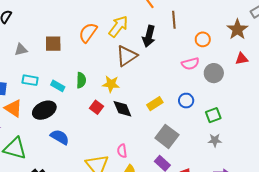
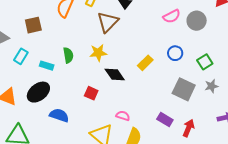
cyan rectangle: (30, 80) -> (21, 56), moved, turned -56
red square: (97, 107) -> (91, 93), moved
gray square: (167, 136) -> (184, 89), moved
pink semicircle: (122, 151) -> (123, 116), turned 128

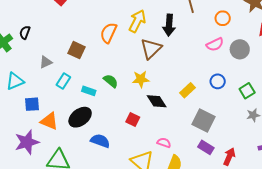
brown square: (33, 25) -> (77, 50), turned 36
green semicircle: (68, 55) -> (111, 81), turned -42
gray square: (184, 89) -> (203, 121), moved

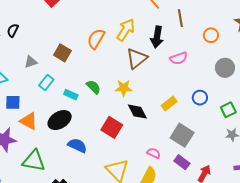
pink semicircle: (215, 44) -> (179, 58), moved
red square: (133, 119) -> (112, 127), size x1.5
pink semicircle: (164, 143) -> (154, 153), moved

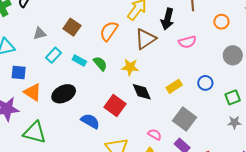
orange semicircle: (96, 39) -> (109, 31), moved
cyan rectangle: (71, 95) -> (79, 61), moved
blue semicircle: (77, 145) -> (90, 121), moved

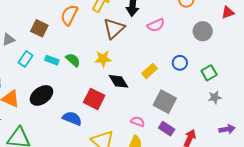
orange semicircle: (109, 31) -> (69, 15), moved

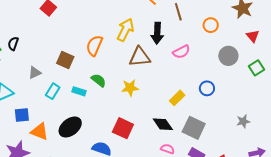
red triangle: (228, 13) -> (253, 36), turned -48
brown triangle: (114, 29) -> (140, 57), turned 40
green semicircle: (73, 60) -> (99, 80), moved
green square: (209, 73) -> (256, 68), moved
black diamond: (118, 81) -> (163, 124), moved

